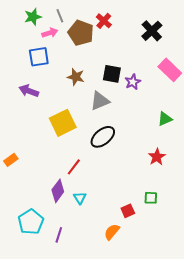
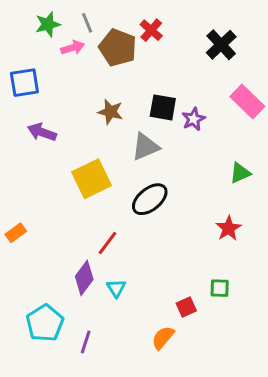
blue square: (39, 57) -> (24, 83), moved

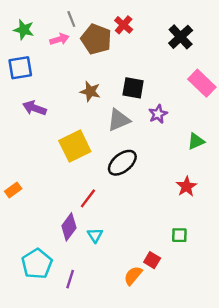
green star: (48, 24) -> (24, 30), moved, turned 30
purple star: (193, 119) -> (158, 114), moved
red square: (186, 307) -> (152, 260), moved, turned -35

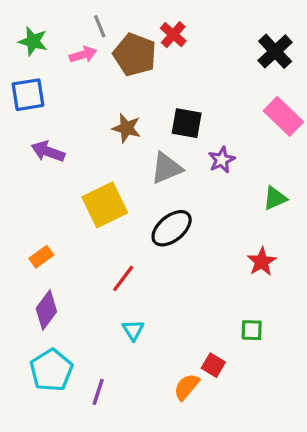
black cross: (181, 37) -> (275, 51), moved
orange rectangle: (13, 190) -> (41, 257), moved
purple diamond: (69, 227) -> (46, 310), moved

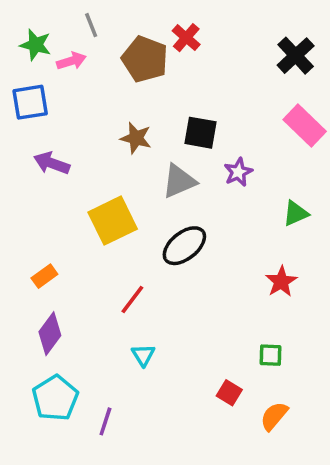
gray line: (100, 26) -> (91, 25), moved
pink arrow: (83, 55) -> (71, 61), moved
orange semicircle: (187, 387) -> (274, 416), moved

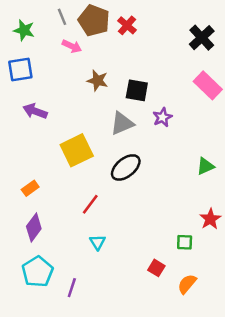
brown pentagon: (145, 59) -> (94, 20), moved
pink arrow: (71, 61) -> (72, 46), moved, turned 42
brown star: (136, 138) -> (98, 80), moved
green triangle: (296, 213) -> (205, 166), moved
red star: (281, 282) -> (210, 219), moved

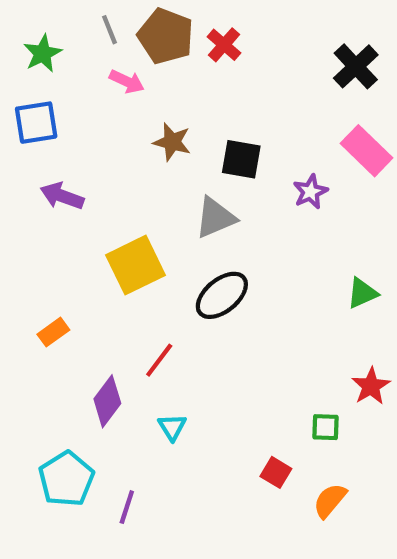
green star: (24, 30) -> (43, 53), turned 30
purple star: (163, 117) -> (310, 192), moved
purple diamond: (34, 228) -> (107, 401), moved

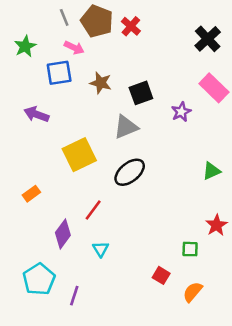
green star: (43, 53) -> (25, 46), moved
blue square: (36, 123) -> (59, 73), moved
black square: (241, 159) -> (141, 93), turned -30

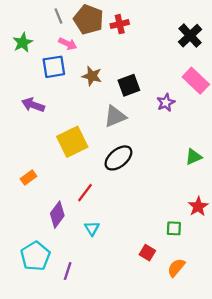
red cross: (131, 26) -> (120, 24), turned 36

